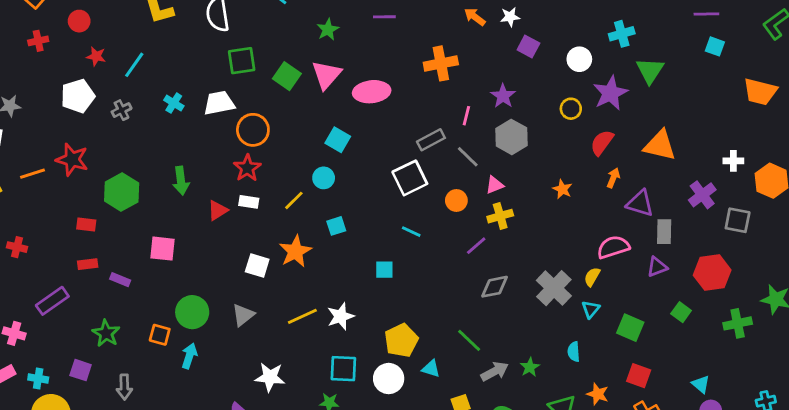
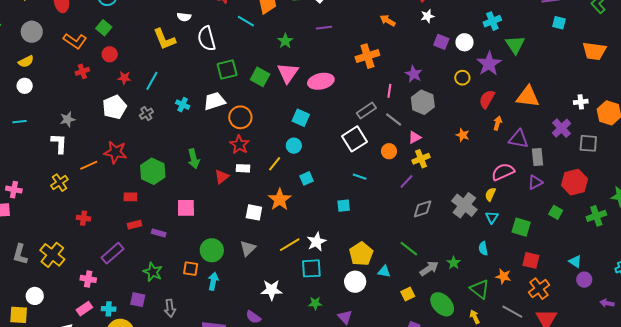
white star: (510, 17) -> (427, 16), moved
purple square: (528, 46) -> (441, 42), moved
cyan square: (343, 369) -> (311, 268), moved

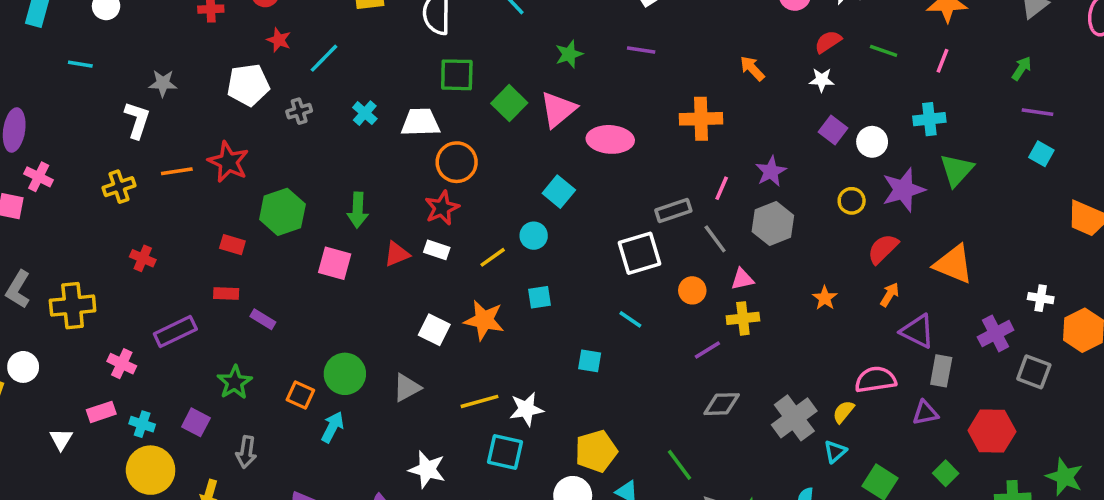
orange star: (280, 200) -> (484, 320), turned 30
pink square: (186, 208) -> (335, 263), moved
yellow cross: (52, 255) -> (73, 306), turned 30

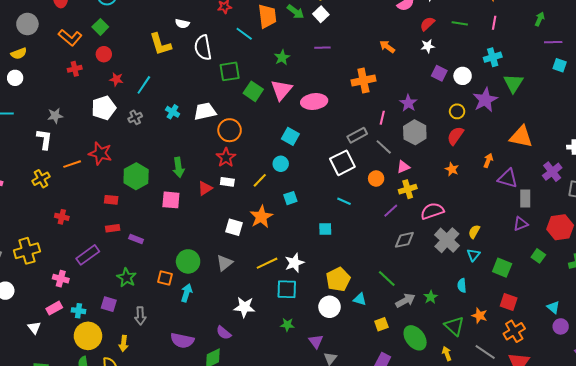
green square: (457, 75) -> (230, 71), moved
red semicircle: (883, 249) -> (455, 136), moved
orange star: (484, 320) -> (261, 217), turned -30
pink semicircle: (876, 380) -> (432, 211), moved

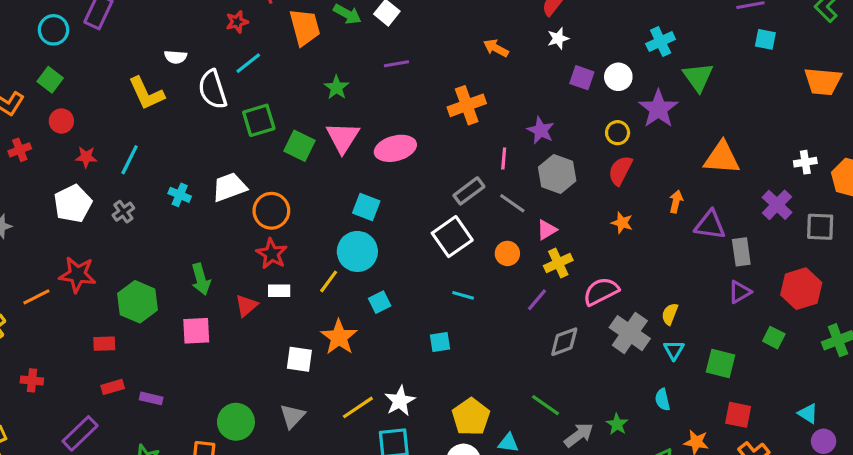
cyan line: (244, 34) -> (248, 63), moved, turned -66
cyan circle: (281, 164) -> (357, 251), size x1.6

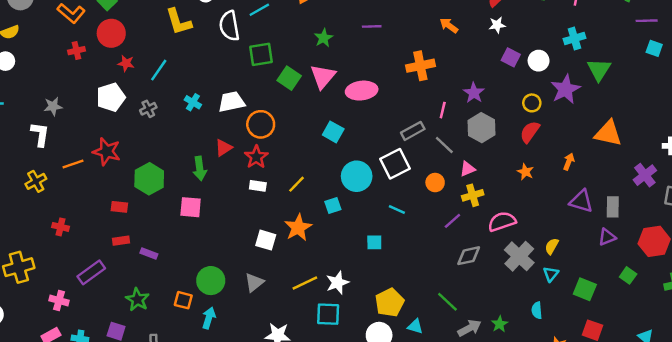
red circle: (61, 121) -> (111, 33), size x1.5
purple triangle: (710, 225) -> (581, 201), moved
cyan circle: (357, 251) -> (357, 176), moved
red triangle: (246, 305) -> (224, 148), moved

